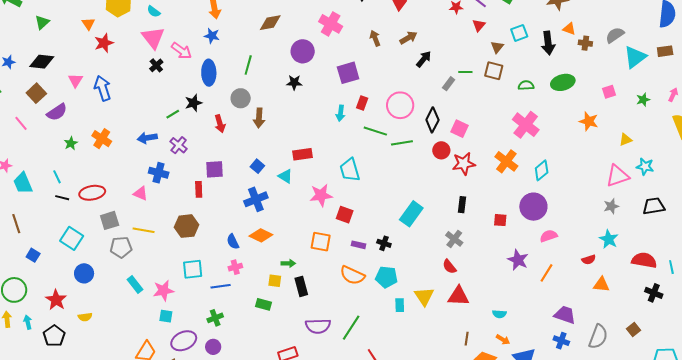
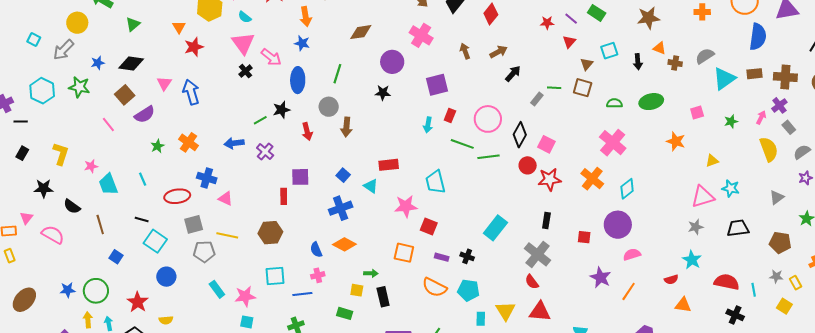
black arrow: (548, 43) -> (638, 62), size x0.7
blue cross: (159, 173) -> (207, 178), moved
black line: (62, 198) -> (142, 220), moved
gray cross: (454, 239) -> (538, 254), size x1.5

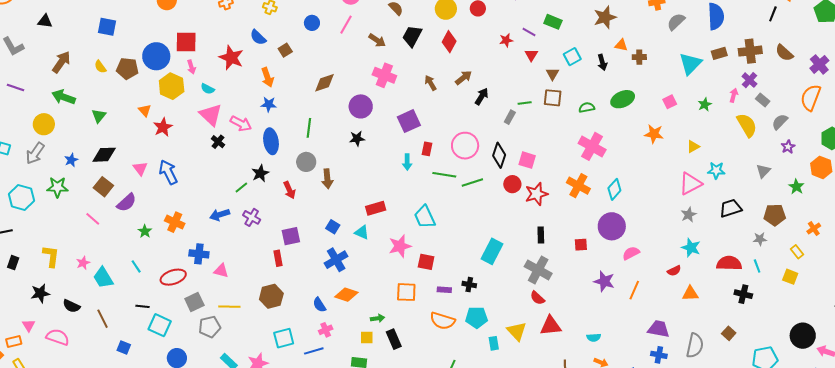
gray semicircle: (705, 56) -> (676, 22), moved
gray star: (776, 276) -> (760, 239), moved

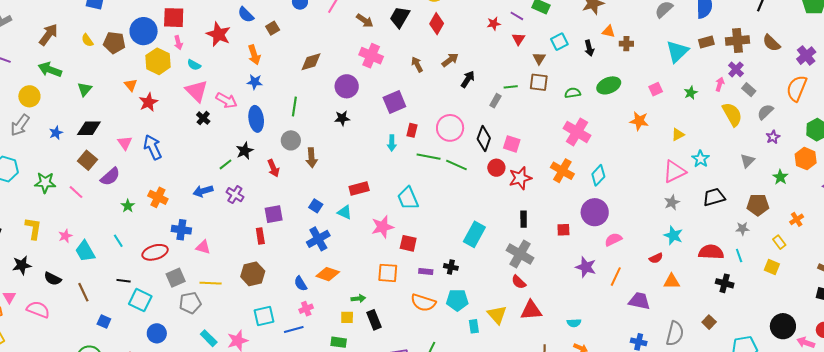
cyan star: (716, 170) -> (701, 159), turned 30
green line: (472, 183) -> (456, 165), turned 40
green star: (57, 187) -> (45, 183), moved
purple trapezoid: (659, 329) -> (639, 301), moved

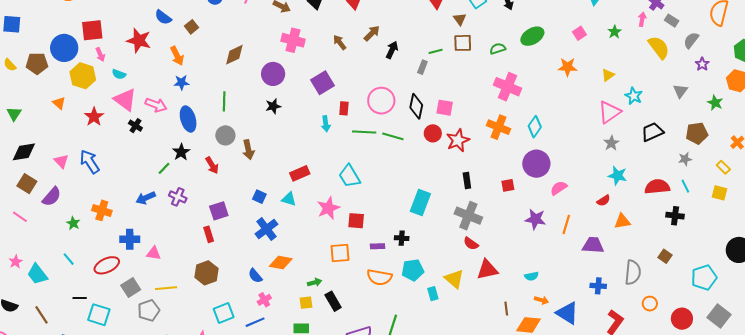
red star: (148, 102) -> (94, 117), moved

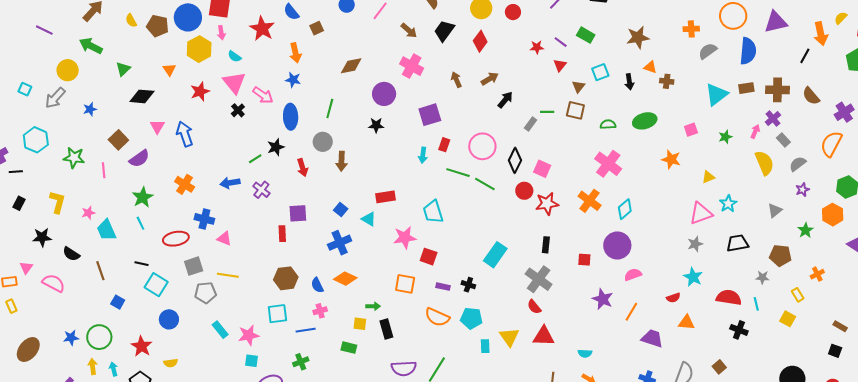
black diamond: (24, 152) -> (142, 96), moved
pink line: (20, 217) -> (104, 170), turned 35
green star: (73, 223) -> (143, 197), moved, size x1.5
brown hexagon: (206, 273) -> (286, 278), moved

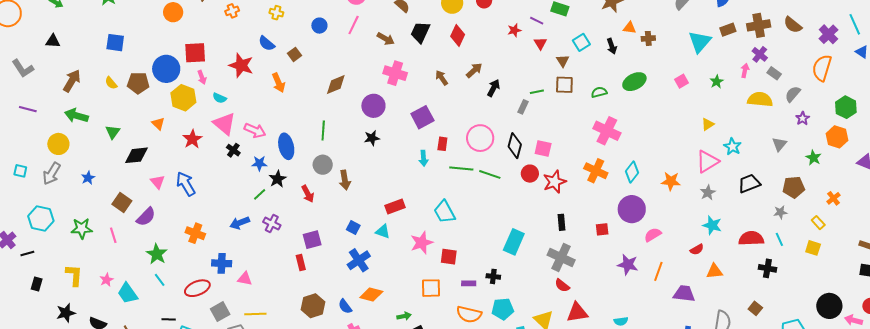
blue star: (293, 80) -> (259, 163), moved
orange star: (671, 159) -> (671, 181), moved
yellow semicircle: (764, 163) -> (760, 99), turned -50

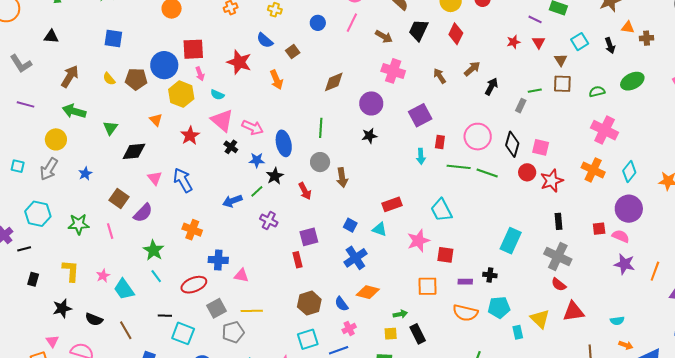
red star: (514, 30) -> (513, 42), moved
blue arrow: (240, 223) -> (232, 201), moved
pink semicircle: (653, 235) -> (621, 236), moved, turned 54

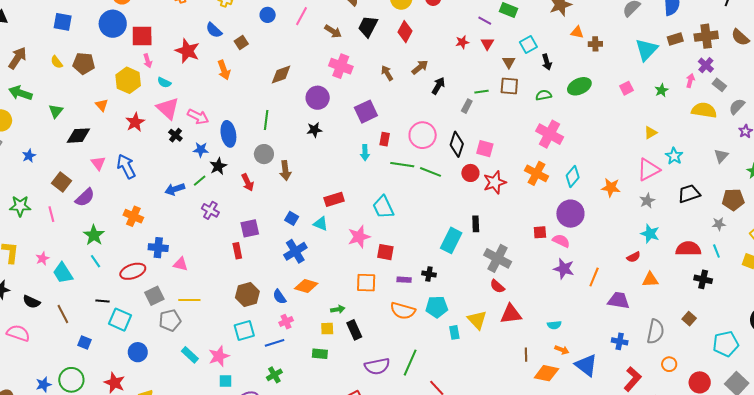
black arrow: (610, 46) -> (547, 62), moved
blue circle: (164, 65) -> (113, 24), moved
black rectangle: (558, 221) -> (476, 224), moved

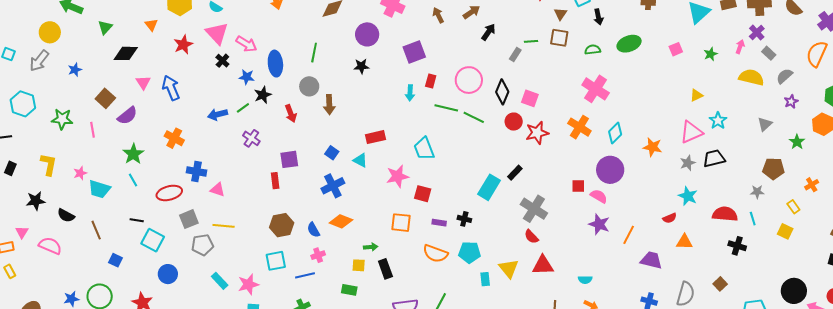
black trapezoid: (689, 194) -> (714, 158), moved
black rectangle: (476, 224) -> (515, 173), turned 42
cyan trapezoid: (63, 273) -> (99, 189), turned -45

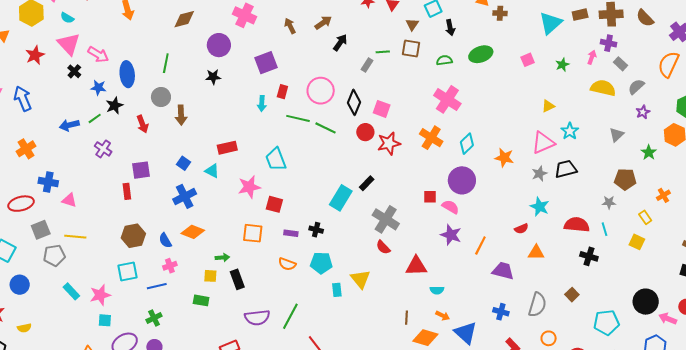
purple cross: (757, 33) -> (609, 43), turned -35
orange cross: (174, 138) -> (26, 149), turned 30
orange semicircle: (435, 253) -> (287, 264), size x0.7
red triangle: (543, 265) -> (416, 266), moved

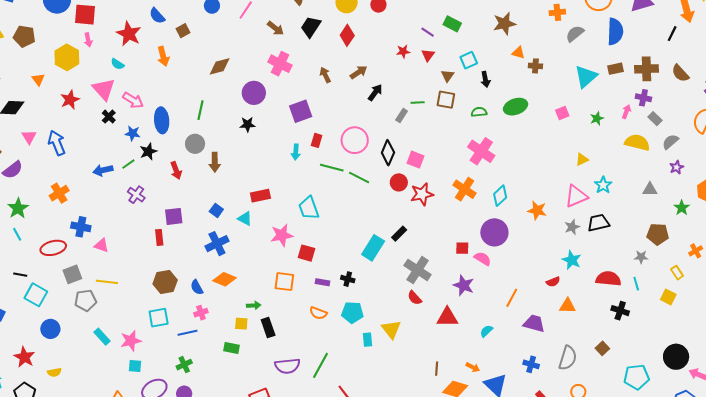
cyan semicircle: (67, 18) -> (118, 64), moved
gray triangle: (617, 135) -> (650, 189), turned 42
purple star: (451, 235) -> (464, 285), moved
cyan semicircle: (437, 290) -> (486, 331), moved, turned 136

